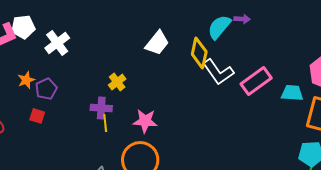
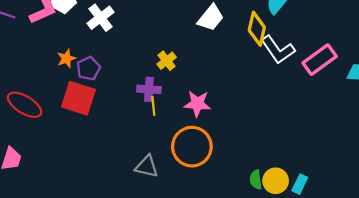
red square: (37, 116) -> (78, 98), size x2.0

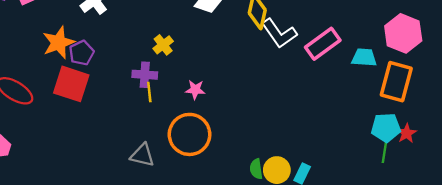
orange star: (66, 59) -> (59, 43), size x1.6
pink star: (197, 104) -> (195, 90), size x0.7

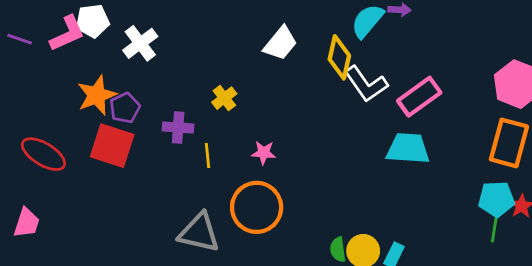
cyan trapezoid: (364, 57) -> (408, 149), moved, size x1.4
purple cross: (145, 75) -> (178, 127), moved
gray triangle: (142, 155) -> (199, 233), size x1.4

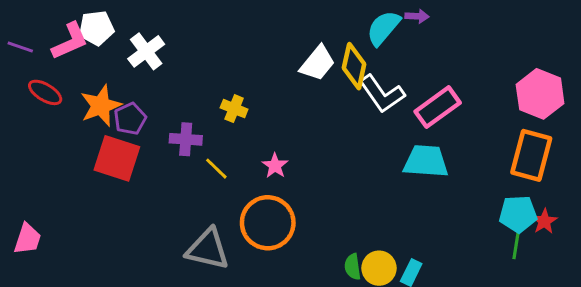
white trapezoid: (280, 43) -> (317, 63), moved
yellow cross: (224, 98) -> (234, 109), turned -30
pink star: (264, 153) -> (275, 166), turned 30
red ellipse: (43, 154) -> (45, 92), moved, size x0.7
yellow line: (208, 156) -> (216, 169), turned -40

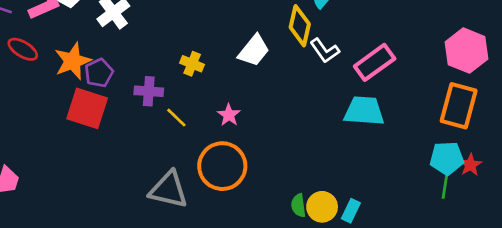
white trapezoid: (317, 63) -> (254, 51), moved
white L-shape: (382, 94) -> (325, 51), size x0.7

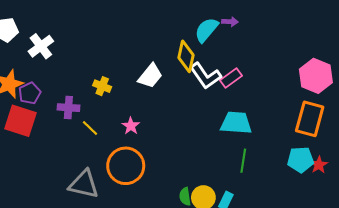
white L-shape: (325, 51) -> (205, 76), size x1.4
pink rectangle: (375, 62) -> (231, 78), moved, size x0.7
green line: (445, 183) -> (243, 161), moved

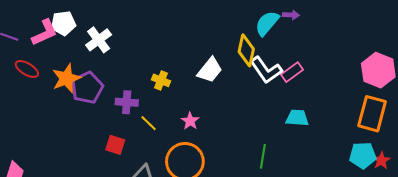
purple pentagon: (30, 93) -> (87, 88), size x1.4
red square: (20, 121) -> (115, 145), moved, size x0.6
cyan trapezoid: (236, 123) -> (297, 118), size x0.7
green line: (243, 161) -> (263, 156), moved

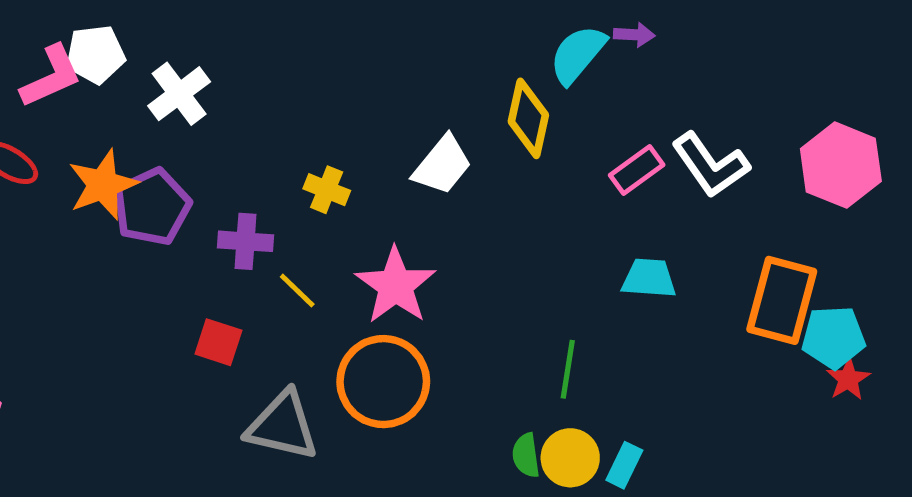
white L-shape: (266, 70) -> (710, 165), moved
orange rectangle: (372, 114) -> (782, 300), moved
pink star: (190, 121) -> (396, 286), size x1.8
cyan pentagon: (363, 155) -> (833, 337), moved

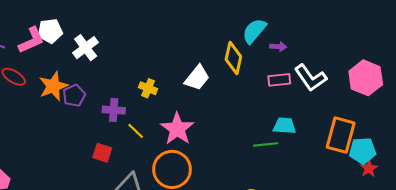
purple arrow: (634, 35) -> (278, 47), moved
pink rectangle: (637, 170) -> (279, 80), turned 30
purple pentagon: (152, 207) -> (74, 95), size x0.7
green line: (568, 369) -> (266, 144), moved, turned 75

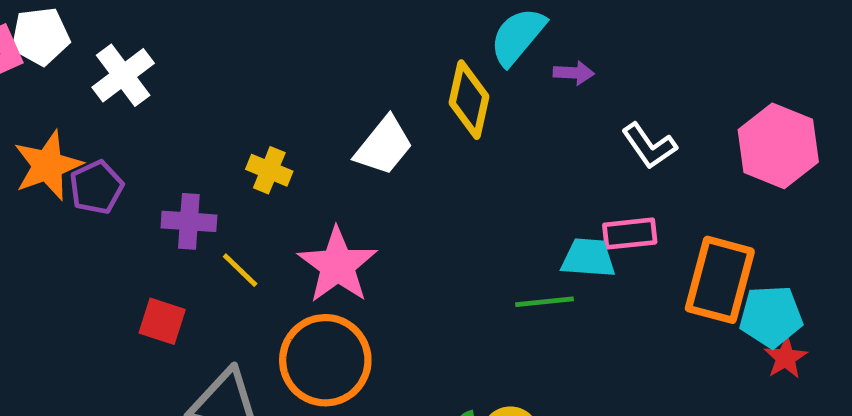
white L-shape: (311, 78) -> (649, 146), size x0.7
pink rectangle: (279, 80) -> (630, 234), moved

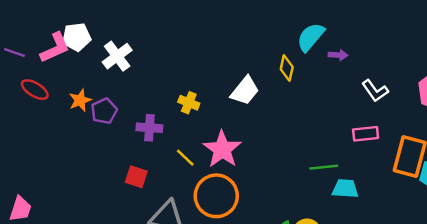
yellow diamond: (469, 100) -> (287, 68), size x0.7
orange star: (48, 165) -> (80, 100), size x0.7
cyan trapezoid: (588, 258) -> (345, 189), moved
yellow line: (240, 270) -> (185, 158), moved

